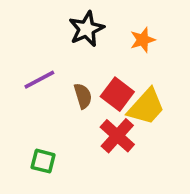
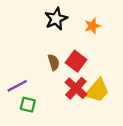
purple line: (39, 80) -> (17, 86), moved
yellow trapezoid: (146, 107) -> (97, 91), moved

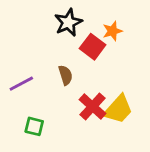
red square: (76, 61) -> (93, 47), moved
purple line: (17, 86) -> (21, 84), moved

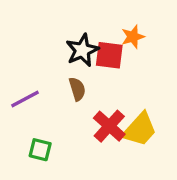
black star: (68, 22) -> (82, 50), moved
red square: (93, 47) -> (109, 55), turned -30

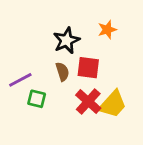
red square: (109, 55) -> (88, 68), moved
green square: (40, 150) -> (37, 99), moved

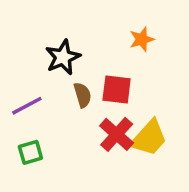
black star: (66, 40) -> (63, 57), moved
green square: (37, 99) -> (30, 152), moved, turned -30

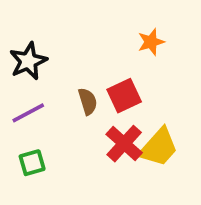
black star: (63, 57) -> (28, 61), moved
red square: (117, 90) -> (124, 96), turned -32

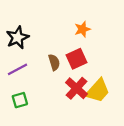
orange star: (151, 42) -> (82, 29), moved

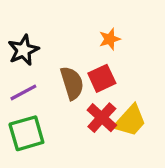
brown semicircle: (54, 62) -> (72, 83), size x1.5
green square: (20, 100) -> (26, 133), size x1.6

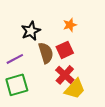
black star: (23, 50) -> (31, 31), moved
yellow trapezoid: (130, 121) -> (75, 89), moved

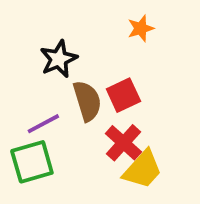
orange star: (70, 25) -> (141, 28), moved
purple line: (15, 59) -> (43, 124), moved

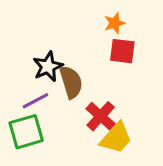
black star: (59, 59) -> (48, 67), moved
red square: (123, 95) -> (122, 51), moved, turned 32

